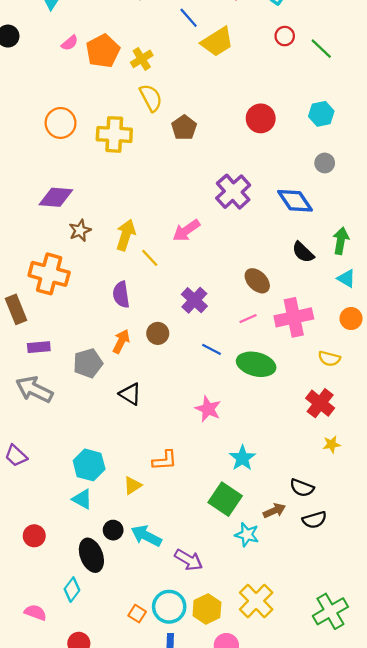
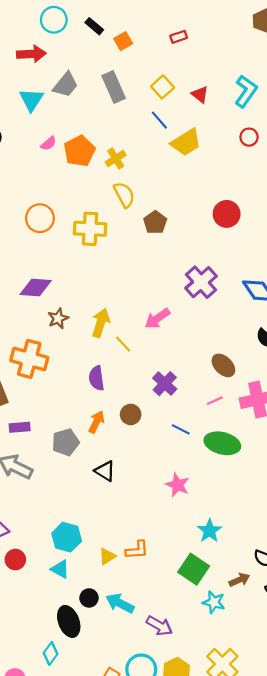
orange L-shape: (165, 460) -> (137, 550), moved
red circle: (34, 536) -> (15, 560), moved

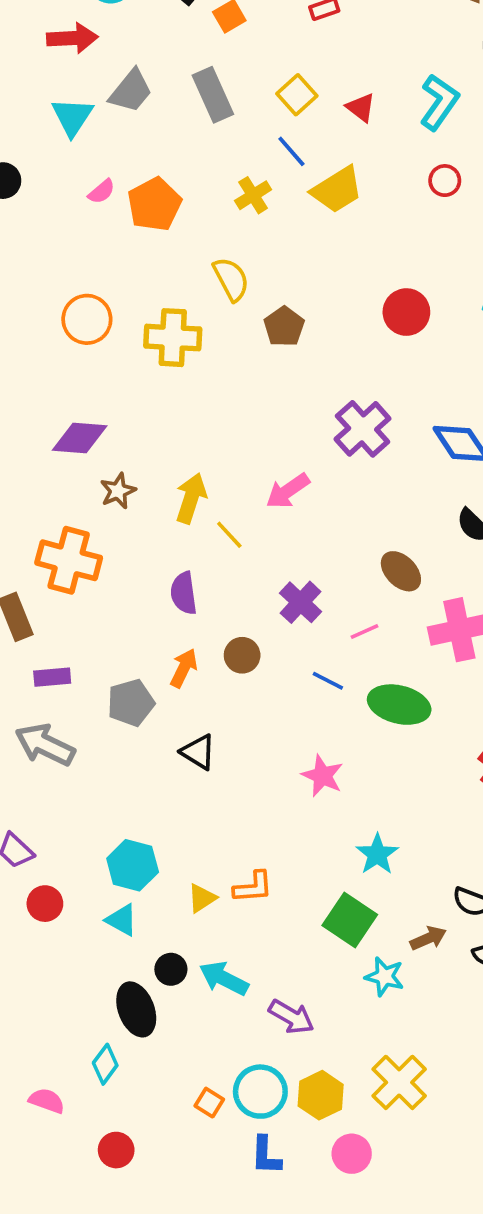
yellow cross: (116, 158) -> (253, 195), moved
pink line: (215, 401) -> (364, 632), moved

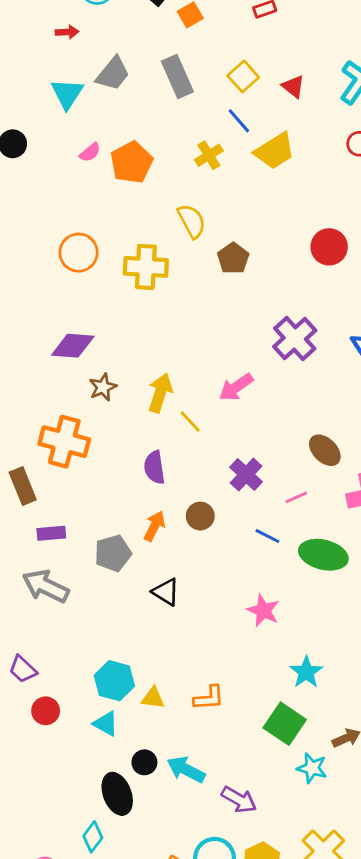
red arrow: (72, 38) -> (67, 32), size x0.6
yellow triangle: (202, 898) -> (153, 698), moved, turned 40

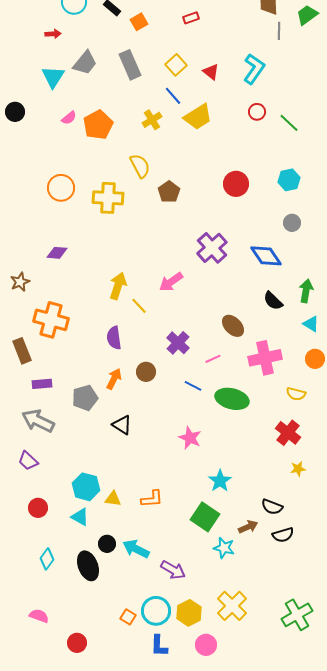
purple diamond: (73, 346) -> (57, 253), size x0.7
brown star: (103, 387) -> (20, 282), moved
purple trapezoid: (23, 669) -> (28, 461), moved
cyan diamond: (93, 837) -> (47, 559), moved

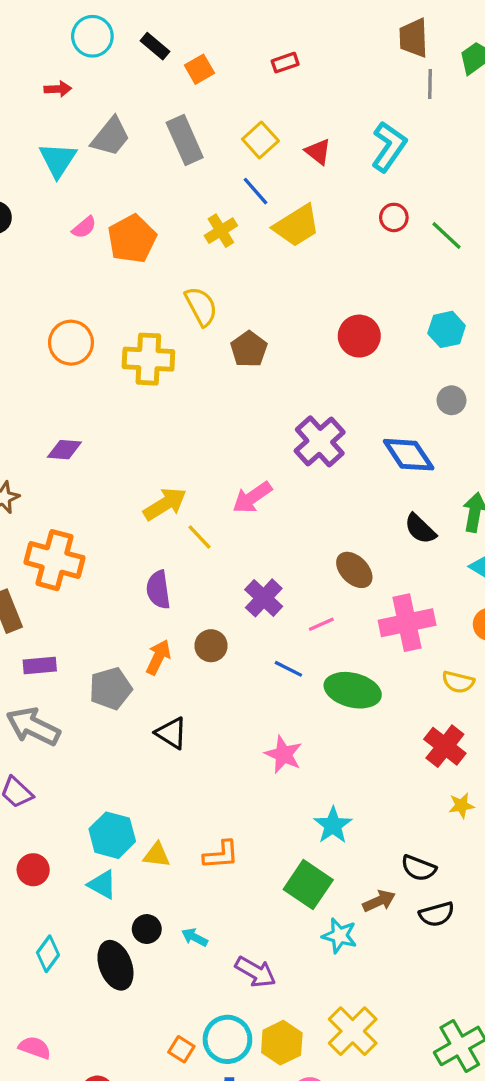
yellow arrow: (118, 286) -> (165, 504), turned 40
cyan arrow: (136, 549) -> (195, 937), size x0.6

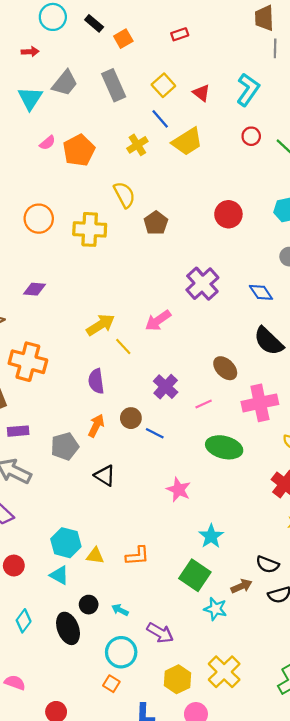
blue diamond: (409, 455) -> (261, 292), size x0.7
black semicircle: (420, 529) -> (269, 341), size x1.4
blue line: (288, 669) -> (155, 433), moved
cyan circle: (227, 1039) -> (121, 652), moved

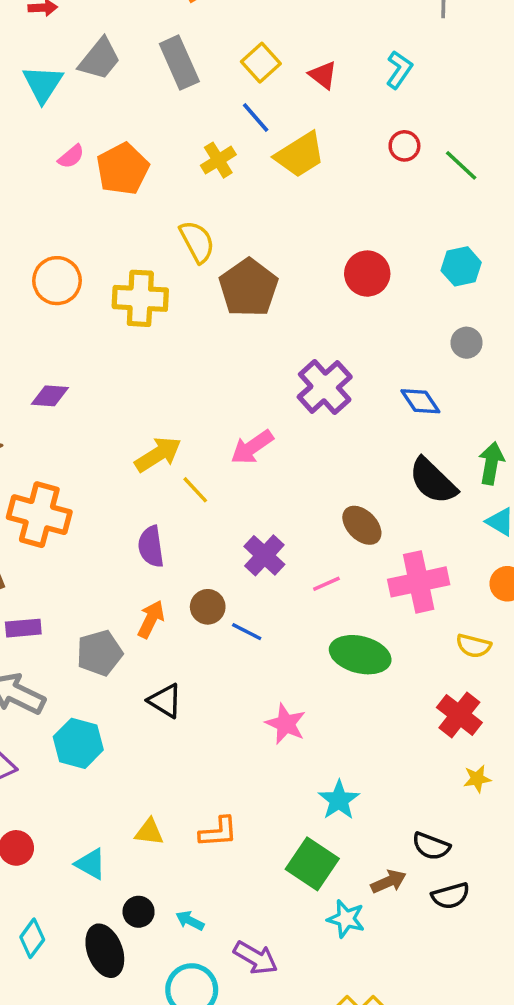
cyan L-shape: (248, 90) -> (399, 70), size x0.7
brown pentagon: (156, 223) -> (248, 288), size x1.5
cyan hexagon: (66, 543) -> (78, 743), moved

